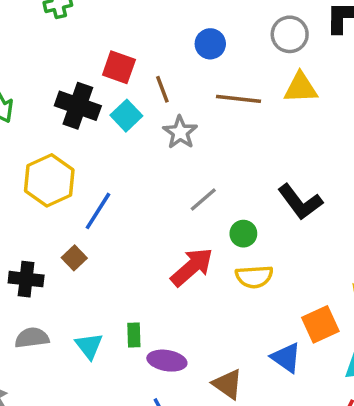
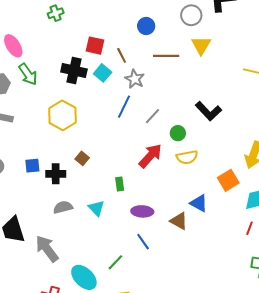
yellow triangle: (301, 88) -> (201, 45), turned -50
blue line: (98, 211) -> (124, 107), moved
green rectangle: (134, 335) -> (120, 184), moved
blue triangle: (286, 358) -> (199, 203), moved

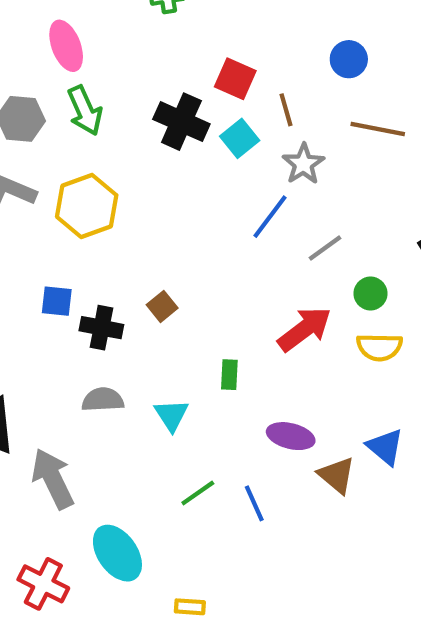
yellow hexagon: (62, 115) -> (87, 206), moved
purple ellipse: (142, 211) -> (291, 436), moved
green line: (115, 262) -> (198, 493), moved

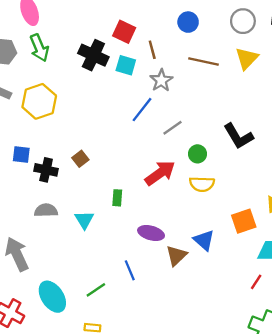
cyan square: (240, 138) -> (126, 65), turned -36
brown triangle: (337, 475) -> (176, 256), turned 35
green line: (198, 493) -> (96, 290), moved

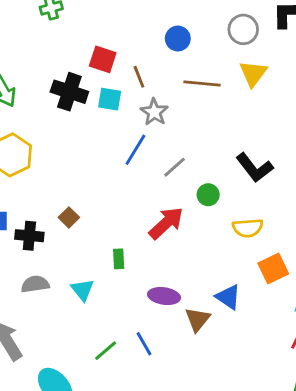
yellow semicircle: (202, 184) -> (248, 228), moved
green line: (96, 290) -> (106, 351), moved

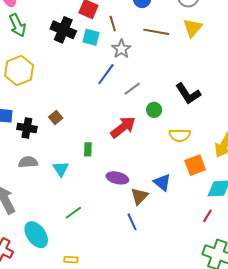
blue line: (144, 344) -> (132, 222), moved

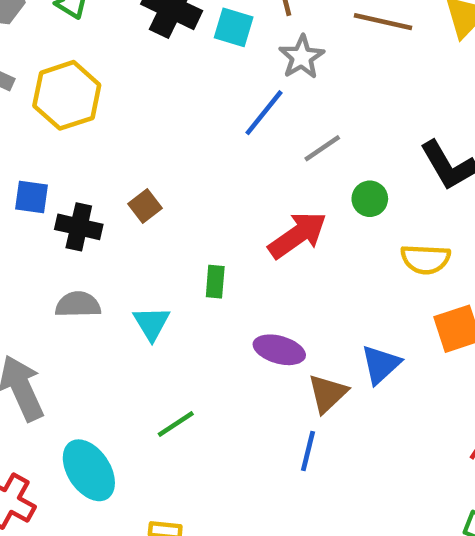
blue triangle: (162, 182) -> (381, 364), turned 36
blue line: (132, 222) -> (308, 451), turned 36

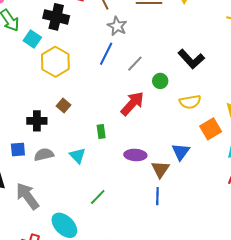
cyan square: (234, 27) -> (32, 39), moved, turned 30
yellow hexagon: (67, 95) -> (55, 62), moved
blue square: (32, 197) -> (18, 149), moved

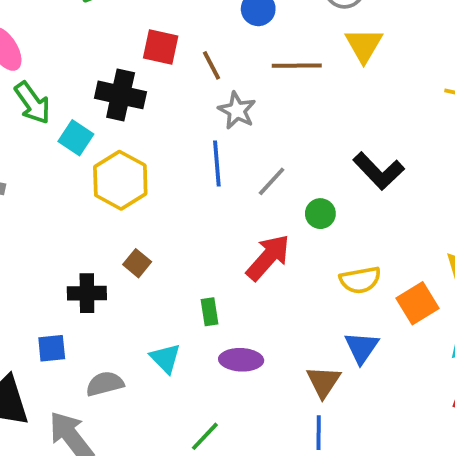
blue line: (106, 54) -> (217, 163), turned -30
yellow semicircle: (190, 102) -> (360, 280), moved
gray semicircle: (44, 155) -> (105, 384), moved
purple ellipse: (135, 155) -> (241, 360), moved

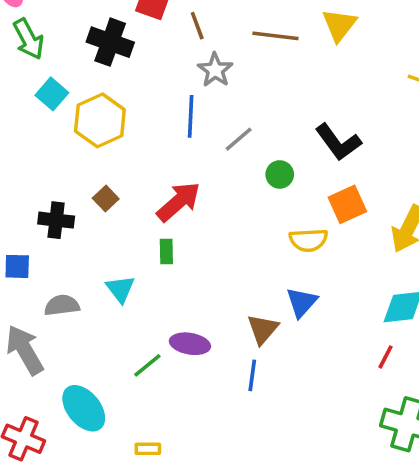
cyan square: (76, 138) -> (52, 94), moved
red arrow: (268, 257) -> (179, 202), moved
orange square: (418, 303) -> (347, 204), moved
purple ellipse: (241, 360) -> (190, 344), moved

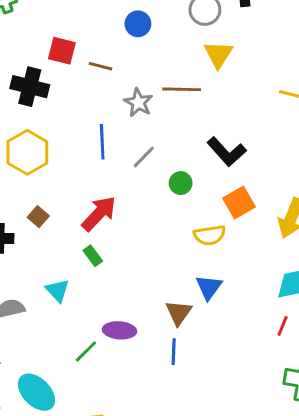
brown line: (197, 26) -> (101, 66), turned -50
brown line: (275, 36) -> (182, 89), moved
gray star: (215, 70) -> (138, 103), moved
green rectangle: (166, 251) -> (93, 256), turned -30

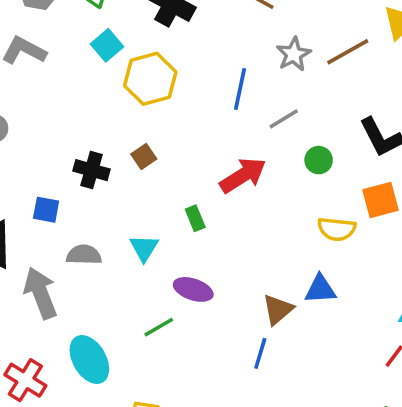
brown line: (182, 89) -> (348, 52), turned -45
red arrow: (99, 213) -> (243, 175), moved
blue triangle: (209, 287) -> (320, 289), turned 36
purple ellipse: (119, 330) -> (193, 289), moved

